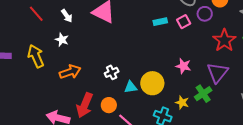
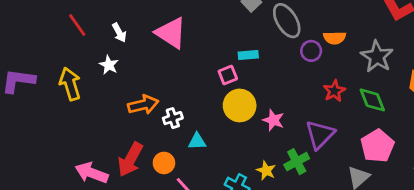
pink square: (184, 22) -> (228, 75), moved
red star: (224, 40) -> (334, 91), size x0.7
orange arrow: (70, 72) -> (143, 105), moved
yellow circle: (152, 83) -> (240, 105), moved

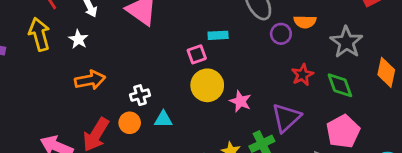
yellow arrow: (70, 84) -> (39, 34), moved
orange arrow: (143, 105) -> (90, 80), moved
orange circle: (164, 163) -> (130, 123), moved

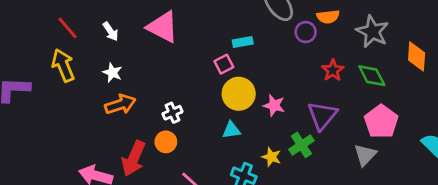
white star: (78, 39) -> (112, 73), moved
cyan triangle: (163, 119) -> (231, 130), moved

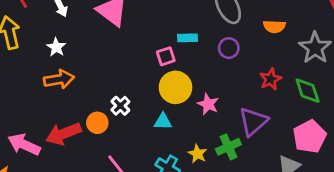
purple circle: (306, 32) -> (229, 48), moved
white cross: (172, 113) -> (120, 106), moved, turned -30
red arrow: (134, 158) -> (63, 134), turned 36

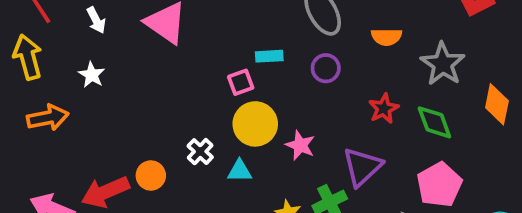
orange arrow: (59, 79) -> (48, 118), moved
white cross: (120, 106) -> (200, 152), moved

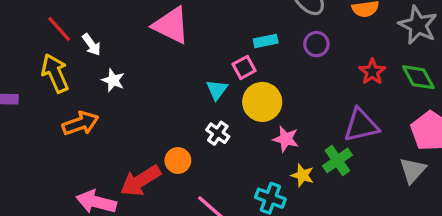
white arrow: (96, 20) -> (91, 45), moved
pink star: (300, 145) -> (286, 139), moved
purple triangle: (362, 167) -> (361, 125), turned 39
cyan triangle: (240, 171) -> (217, 90), moved, turned -45

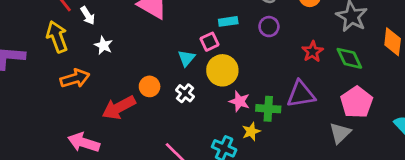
orange circle: (178, 160) -> (150, 86), moved
green cross: (337, 160) -> (268, 109), moved, turned 35
yellow star: (302, 175) -> (251, 131), turned 30
red arrow: (140, 181) -> (119, 108), moved

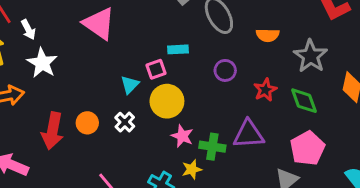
purple circle: (269, 27) -> (225, 70), moved
white star: (103, 45) -> (42, 63), size x1.5
orange circle: (150, 86) -> (87, 123), moved
red arrow: (119, 108) -> (53, 131), turned -56

